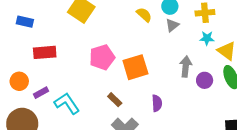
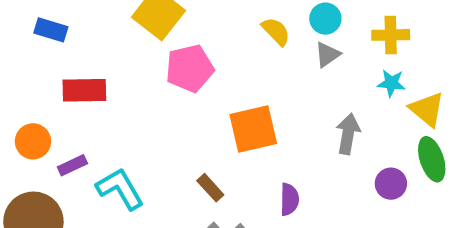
pink pentagon: (102, 57) -> (190, 68), moved
purple circle: (205, 80) -> (391, 184), moved

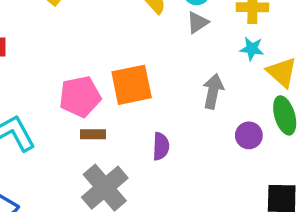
pink pentagon: (190, 68) -> (80, 97), moved
brown rectangle: (210, 188) -> (93, 134), turned -50

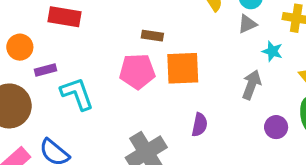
cyan star: (252, 49) -> (272, 51), moved
brown rectangle: (93, 134) -> (152, 36), moved

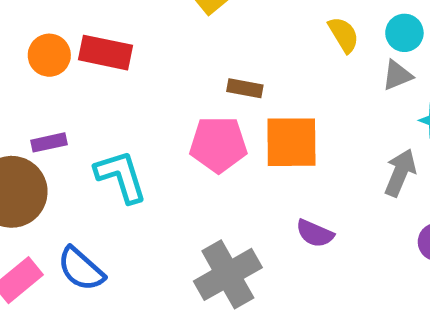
orange circle: (20, 47) -> (49, 55), moved
purple rectangle: (45, 70) -> (49, 142), moved
purple semicircle: (200, 125) -> (315, 233), turned 100

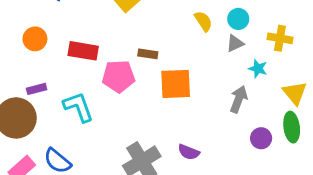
red rectangle: (105, 53) -> (83, 51), moved
pink pentagon: (218, 144) -> (119, 76), moved
purple semicircle: (315, 233) -> (189, 152), moved

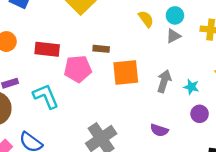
cyan star: (258, 69) -> (191, 87), moved
gray arrow: (239, 99) -> (164, 81), moved
purple semicircle: (189, 152) -> (159, 130), moved

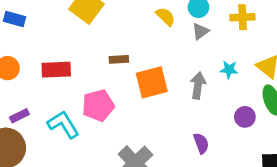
pink pentagon: (78, 69) -> (98, 105), moved
cyan star: (191, 87) -> (229, 70), moved
purple semicircle: (159, 130) -> (201, 143), turned -120

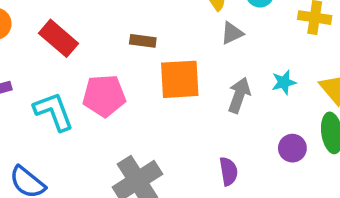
gray triangle: (200, 31) -> (232, 33), moved
red rectangle: (56, 70) -> (58, 38), turned 32
cyan star: (229, 70) -> (284, 82), turned -30

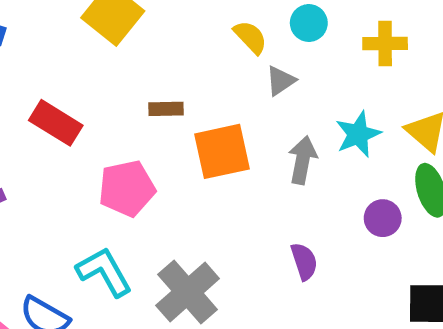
cyan star: (284, 82) -> (358, 134), size x1.4
cyan L-shape: (54, 112) -> (104, 272), moved

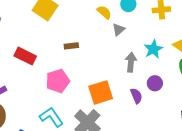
orange square: (222, 151) -> (101, 92), moved
purple circle: (383, 218) -> (155, 83), moved
purple semicircle: (304, 261) -> (136, 96), moved

